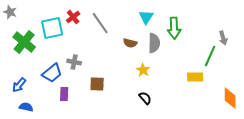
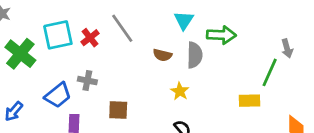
red cross: (73, 17) -> (90, 38), moved
green arrow: (174, 28) -> (221, 35), turned -85

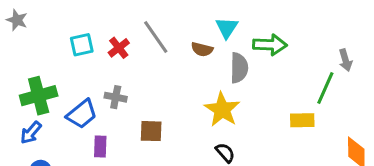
cyan square: (58, 35) -> (82, 45), size x0.7
green cross: (20, 54) -> (39, 96), moved, turned 36
brown semicircle: (162, 55) -> (202, 49), moved
yellow star: (180, 91) -> (222, 109), size x1.6

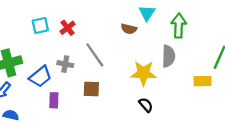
gray line: (156, 37) -> (95, 55), moved
green arrow: (270, 45) -> (179, 25), turned -90
gray semicircle: (239, 68) -> (169, 56), moved
yellow star: (222, 109) -> (144, 73), turned -30

